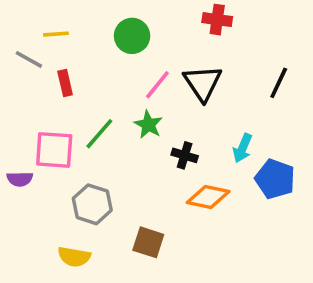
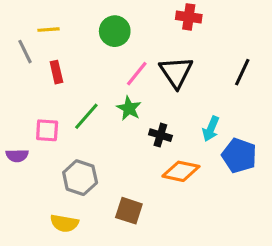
gray line: (29, 59) -> (25, 52), turned 35
pink square: (54, 150) -> (47, 130), size x0.7

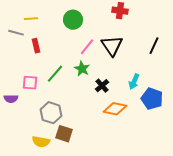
gray line: (25, 52) -> (16, 33), turned -49
black cross: (160, 135) -> (102, 86), turned 32
brown square: (129, 211) -> (64, 134), moved

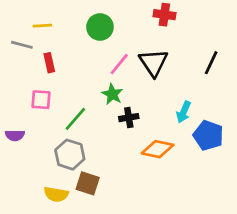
green line: (55, 74) -> (75, 119), moved
pink square: (30, 83) -> (41, 100), moved
black cross: (102, 86) -> (129, 118), moved, turned 32

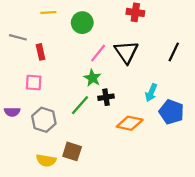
yellow line: (42, 26) -> (48, 12), moved
green line: (75, 119) -> (80, 105), moved
gray hexagon: (70, 155) -> (44, 120), moved

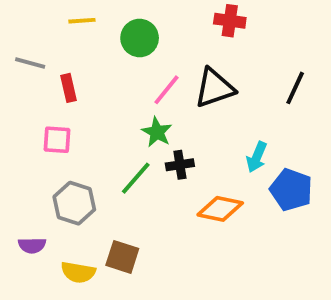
black triangle: (126, 52) -> (214, 88), turned 45
purple semicircle: (12, 112) -> (32, 245), moved

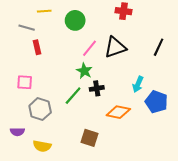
gray line: (30, 63) -> (27, 28), moved
pink square: (57, 140) -> (25, 82), moved
brown square: (122, 257) -> (90, 138), moved

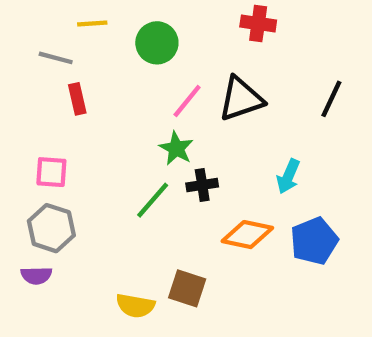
blue pentagon: (156, 102) -> (314, 241), moved, turned 30
gray hexagon: (40, 109) -> (51, 228), moved
yellow semicircle: (42, 146) -> (135, 306), moved

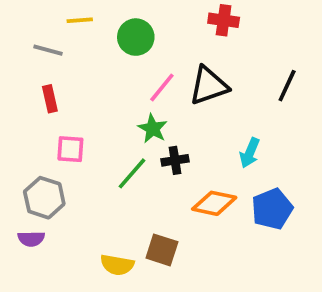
red rectangle: (77, 99) -> (50, 99), moved
pink square: (51, 172) -> (70, 149), moved

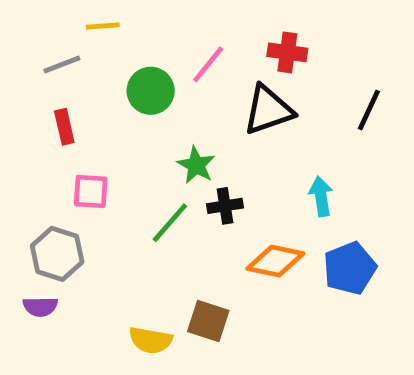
red cross: (224, 20) -> (287, 52), moved
green circle: (136, 37) -> (151, 91), moved
gray line: (48, 50) -> (62, 64), turned -36
pink line: (162, 87) -> (208, 64), moved
cyan arrow: (250, 153) -> (321, 196), turned 148

